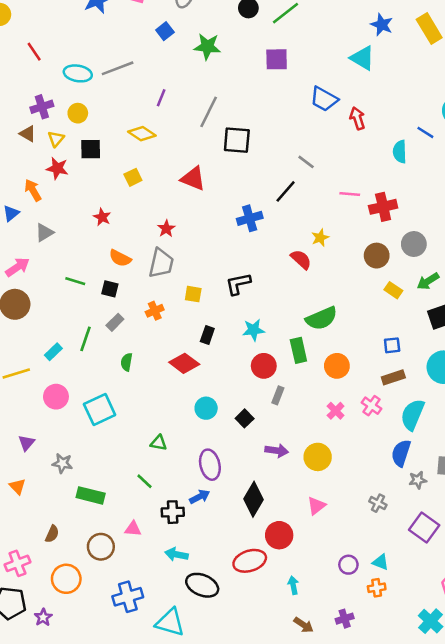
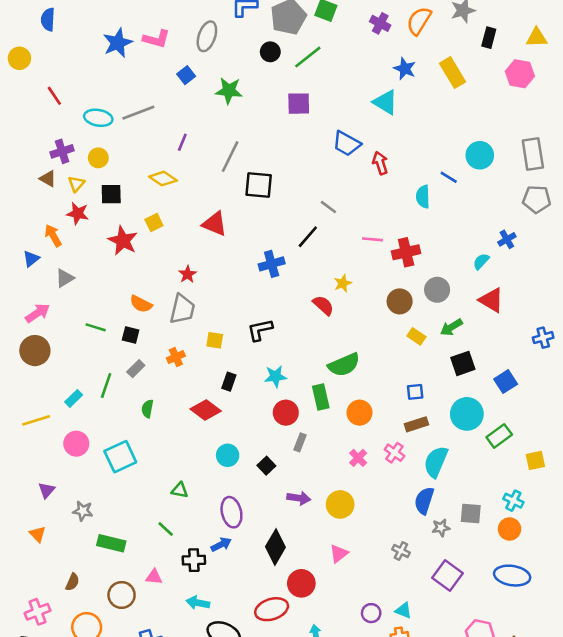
red star: (102, 217) -> (123, 241), moved, size x1.6

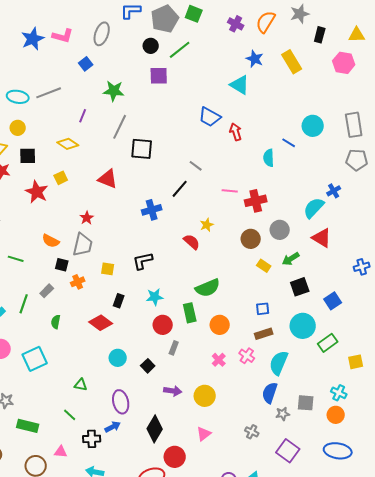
green star: (229, 91) -> (114, 91), moved
purple square: (299, 104) -> (159, 76), moved
cyan semicircle: (481, 261) -> (314, 208), size x1.6
black square: (131, 335) -> (62, 265), moved

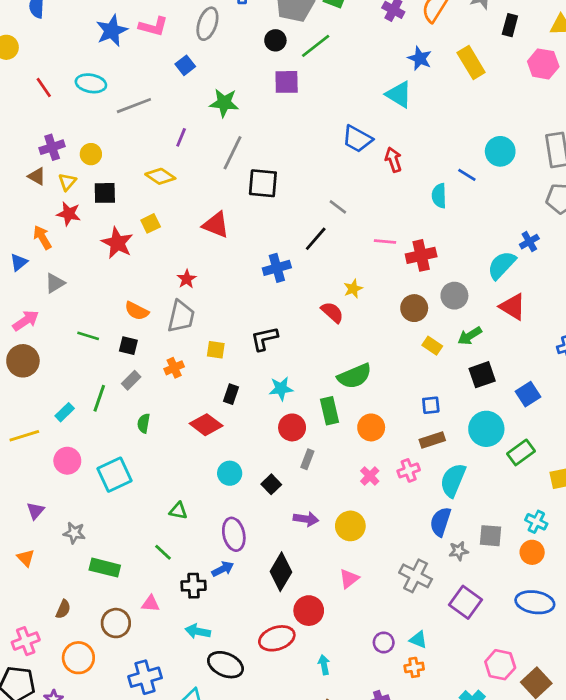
cyan ellipse: (18, 97) -> (91, 83), moved
black square: (62, 265) -> (128, 346), moved
pink cross: (247, 356) -> (409, 470), turned 35
gray cross: (252, 432) -> (416, 576), size x1.6

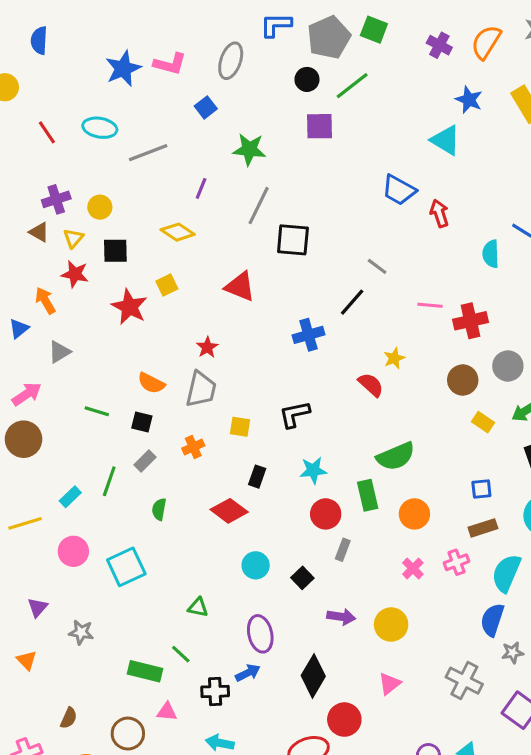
green rectangle: (105, 568) -> (145, 671), moved

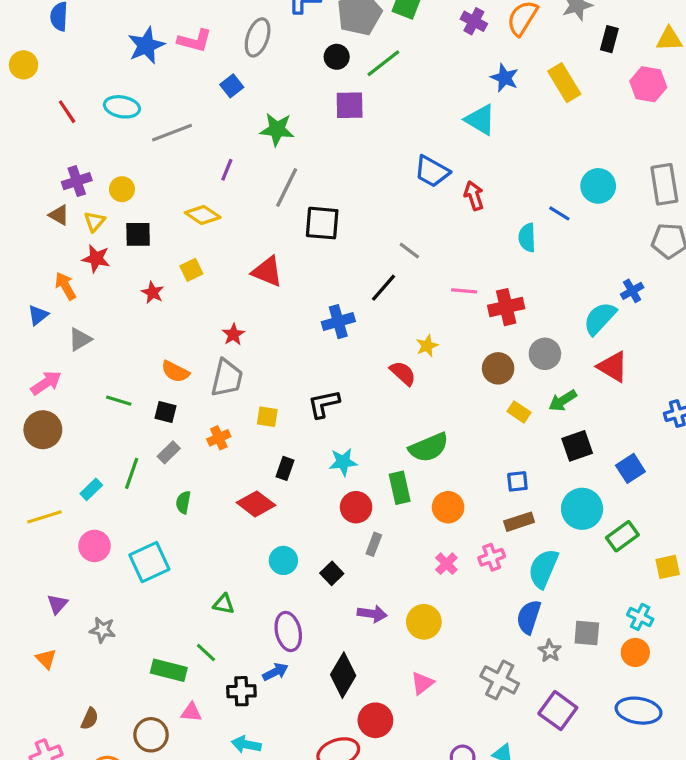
red star: (129, 307) -> (153, 292), size x0.6
gray star: (513, 653) -> (550, 651), turned -30

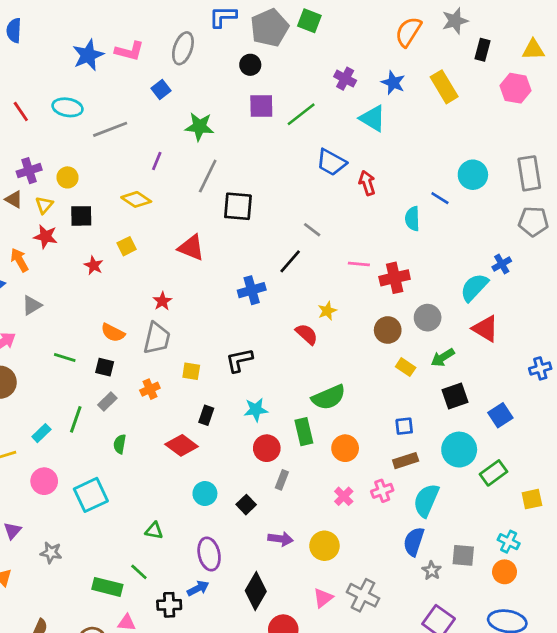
purple cross: (474, 21) -> (345, 79), moved
green line: (383, 63) -> (301, 114), moved
gray cross: (500, 680) -> (363, 595), moved

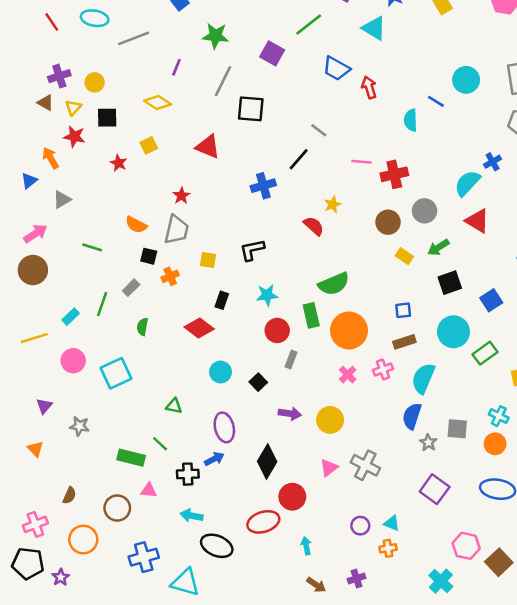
purple square: (261, 106) -> (272, 53), moved, turned 30
black square: (105, 367) -> (149, 256), moved
orange circle: (345, 448) -> (349, 330), size x1.5

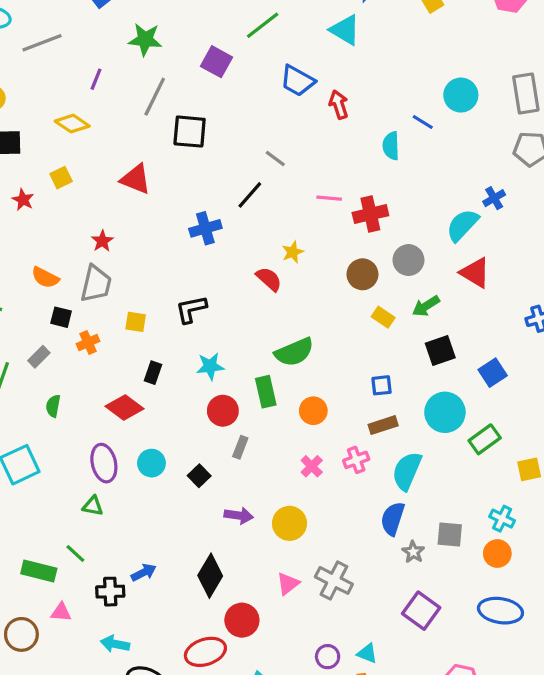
orange circle: (349, 330) -> (313, 411), size x0.6
purple ellipse: (224, 427) -> (104, 463), moved

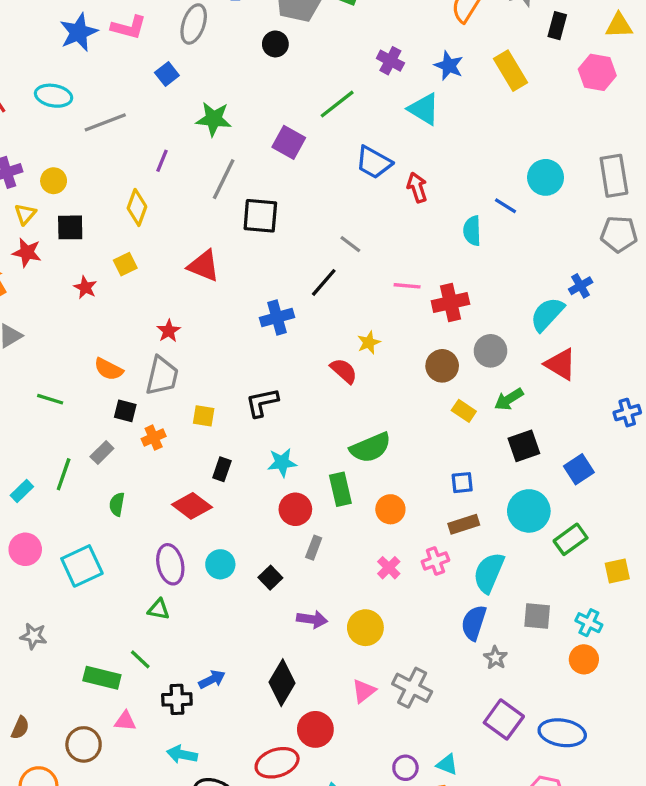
yellow diamond: (72, 124) -> (137, 207), turned 76
gray square: (450, 534) -> (537, 616), moved
blue ellipse: (500, 611) -> (562, 733), moved

